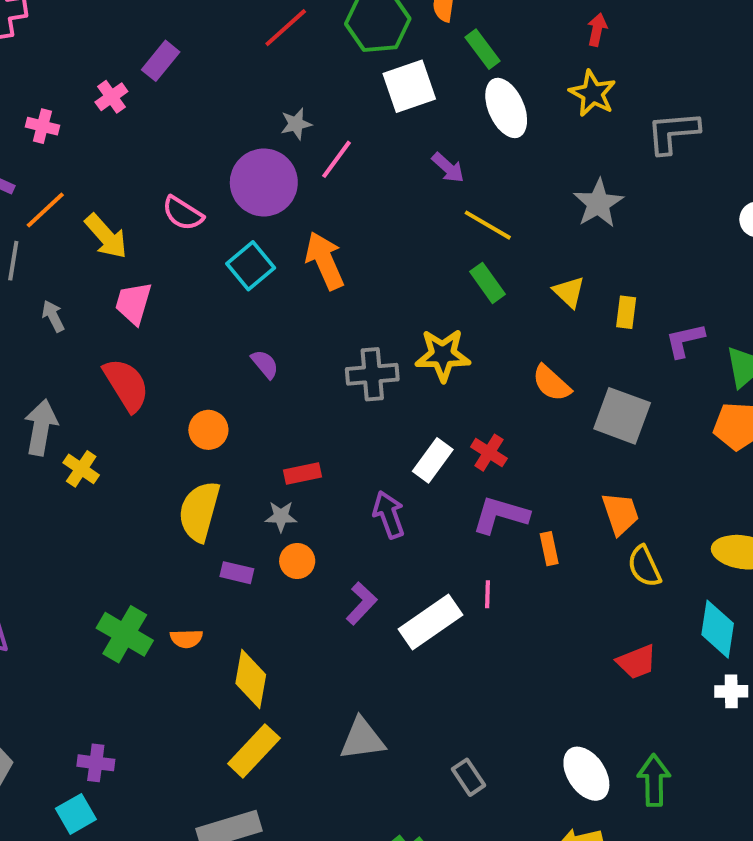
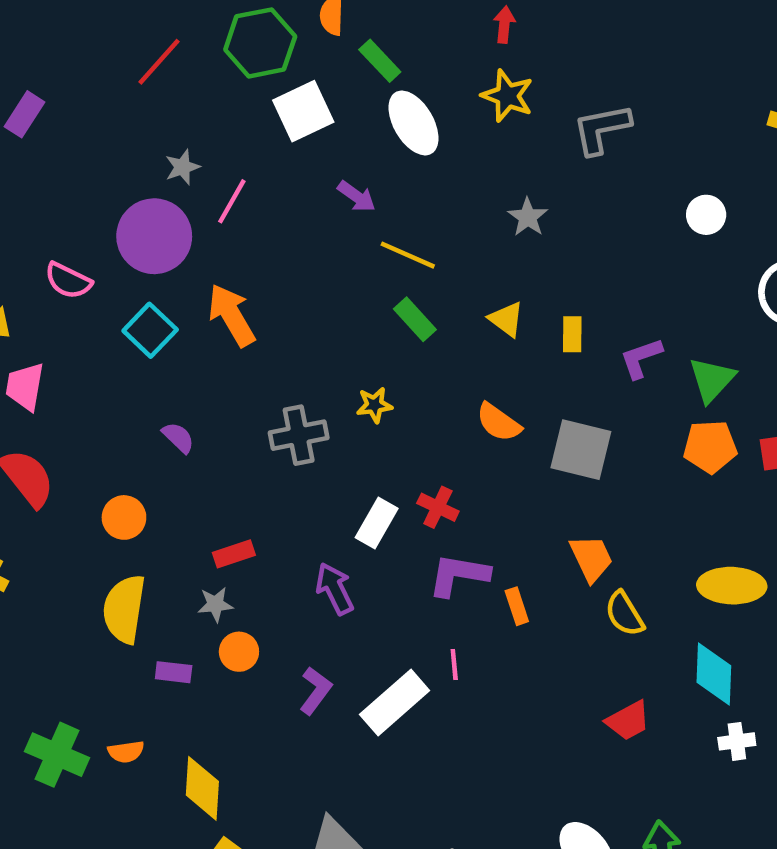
gray star: (598, 203) -> (528, 217), size x0.7
yellow star: (443, 355) -> (374, 405), size x0.6

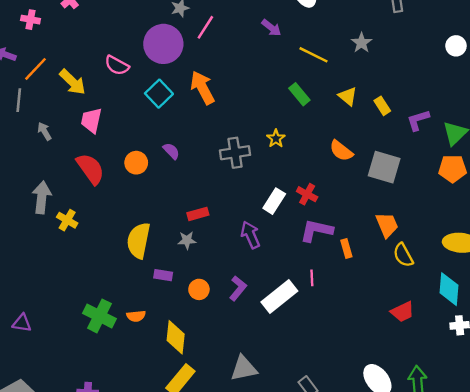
yellow line: (408, 255) -> (314, 55), moved
yellow rectangle: (572, 334) -> (382, 106), turned -36
yellow star: (374, 405) -> (276, 139), turned -30
orange circle: (124, 517) -> (136, 163), moved
orange circle: (239, 652) -> (199, 289), moved

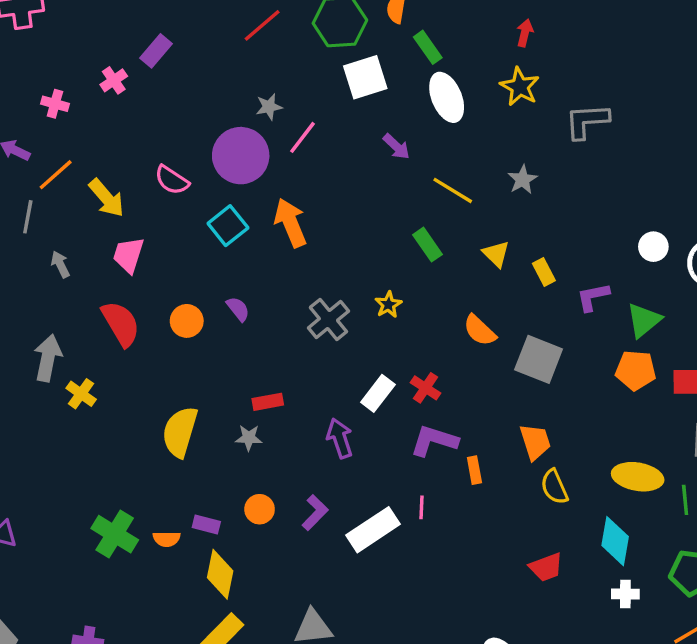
white circle: (456, 46) -> (653, 247), moved
gray cross: (235, 153) -> (328, 319), turned -36
purple rectangle: (163, 275) -> (206, 525), moved

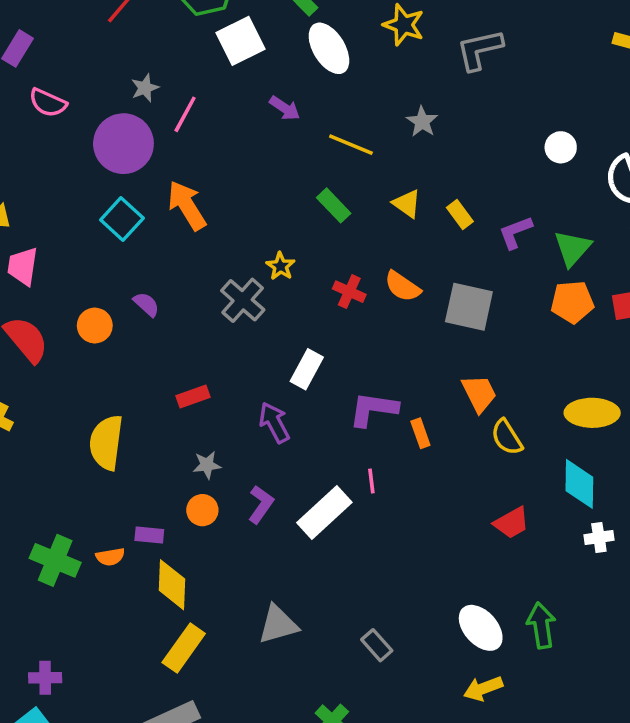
pink semicircle: (172, 180) -> (48, 103), moved
white circle: (653, 247) -> (561, 147), moved
yellow star: (388, 305) -> (281, 266), moved
red cross: (425, 388) -> (349, 292), moved
gray star: (249, 438) -> (207, 465), moved

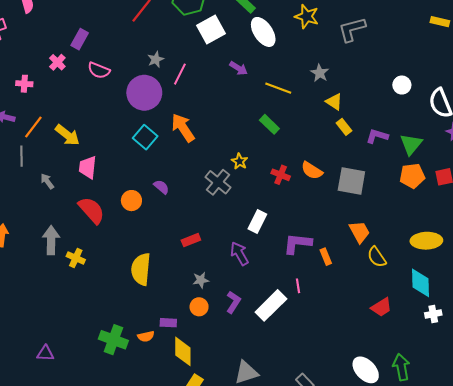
yellow triangle: (407, 204) -> (334, 102), moved
purple L-shape: (515, 232) -> (377, 136), turned 40

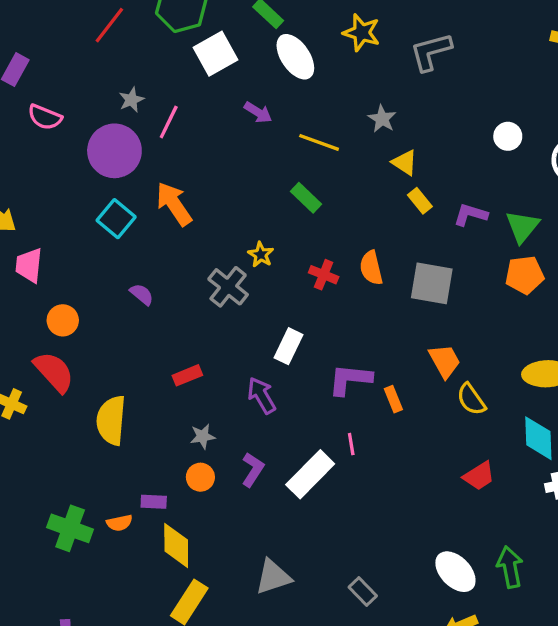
orange semicircle: (312, 171) -> (371, 268), turned 45
orange circle: (131, 201) -> (63, 320), moved
red semicircle: (91, 210) -> (54, 372), moved

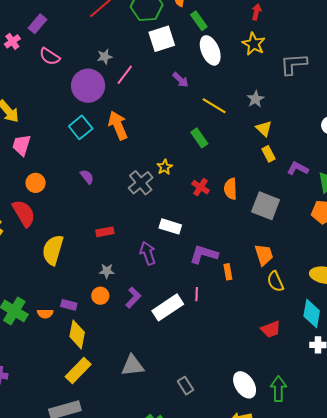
white rectangle: (288, 346) -> (170, 226), turned 70

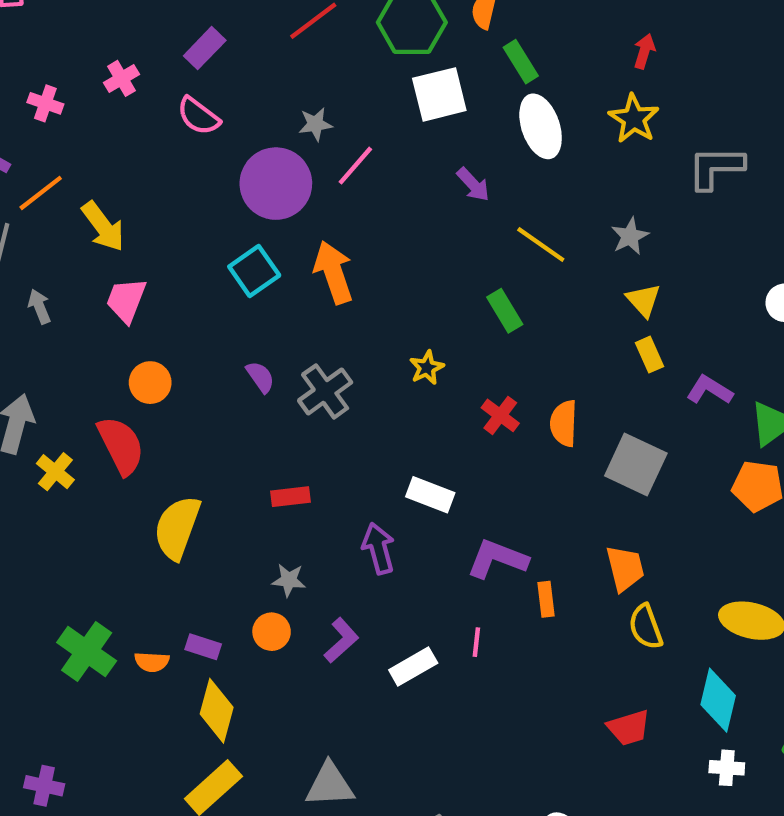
purple rectangle: (37, 24) -> (205, 48), moved
gray cross: (141, 183) -> (325, 391), moved
white rectangle: (168, 307) -> (413, 666), size x0.7

